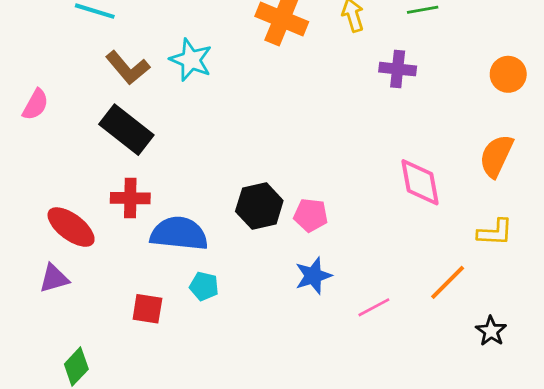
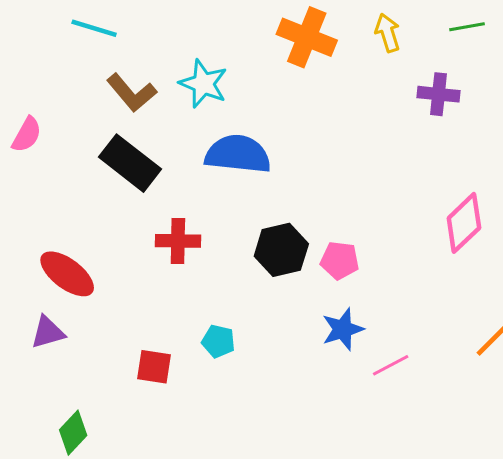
pink diamond: (420, 182) -> (464, 223), turned 57
red cross: (130, 198) -> (178, 241), moved
blue semicircle: (179, 234) -> (238, 154), moved
pink line: (374, 307) -> (391, 365), moved

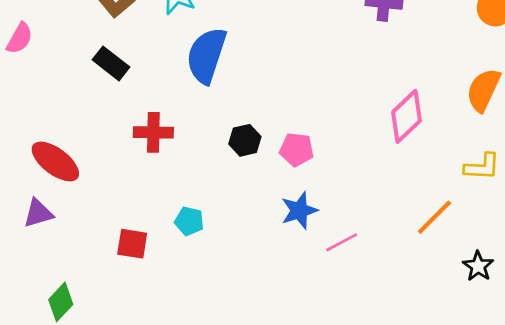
blue semicircle: (238, 154) -> (206, 55), turned -78
black rectangle: (130, 163) -> (111, 63), size x0.7
black hexagon: (281, 250) -> (245, 140), size x0.7

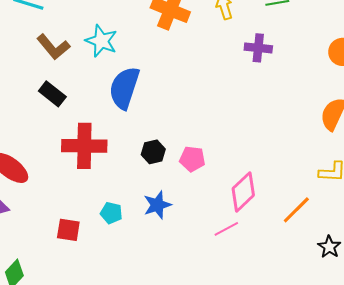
pink diamond: (407, 116) -> (243, 192), moved
red cross: (153, 132) -> (84, 146), size x1.5
blue star: (299, 211) -> (157, 205), moved

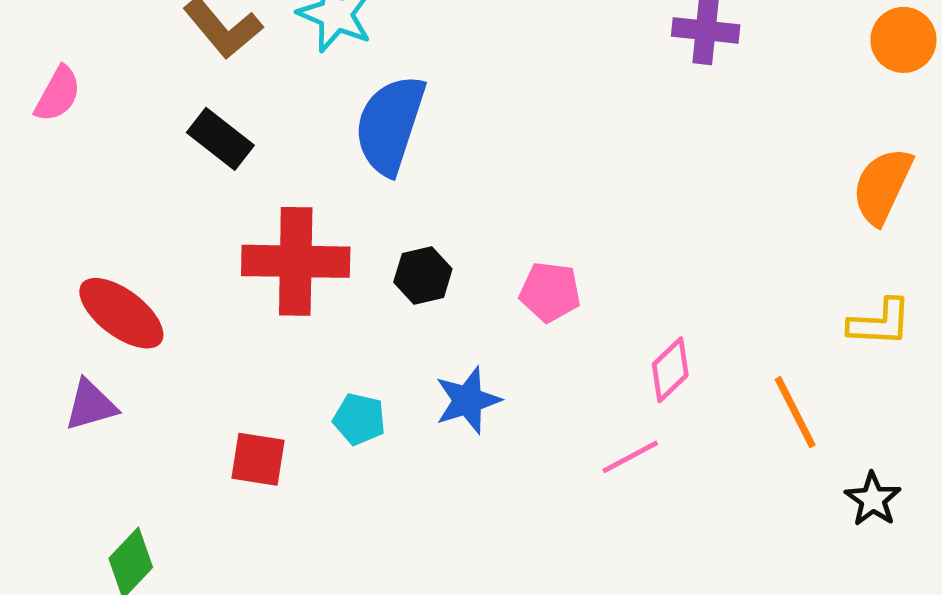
black hexagon: (153, 152) -> (423, 275), moved
pink diamond: (243, 192) -> (670, 370), size x0.7
orange line: (296, 210) -> (795, 412), turned -72

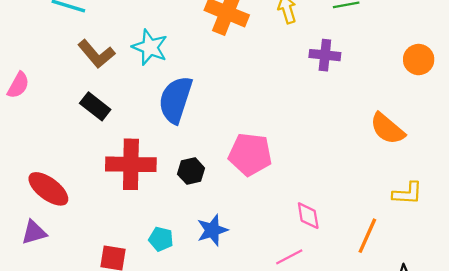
orange semicircle: (882, 186) -> (387, 129), moved, turned -75
pink pentagon: (550, 292) -> (250, 154), moved, size x1.5
pink diamond: (670, 370) -> (308, 216), turned -56
orange line: (795, 412) -> (367, 236), turned 51

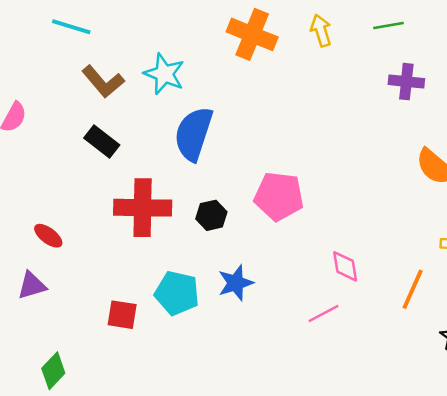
purple cross: (325, 55) -> (406, 82), moved
red ellipse: (48, 189) -> (48, 236), size x0.6
cyan pentagon: (161, 239) -> (177, 293), size x1.6

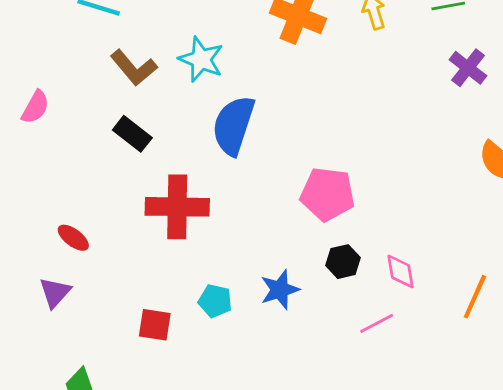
purple cross: (406, 82) -> (468, 68), turned 32
black hexagon: (211, 215) -> (343, 262), moved
purple triangle: (32, 285) -> (55, 292), turned -32
cyan pentagon: (177, 293) -> (215, 301), size x0.7

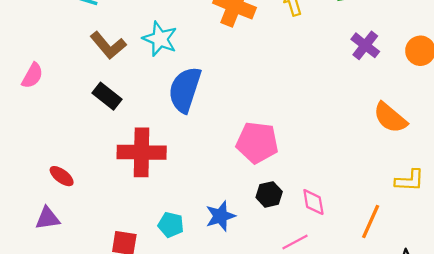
purple triangle: (55, 292) -> (48, 218), turned 40

